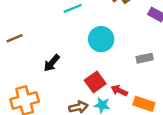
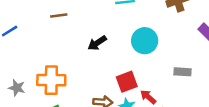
black arrow: (52, 63) -> (97, 43), moved

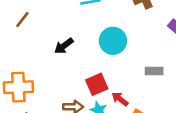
brown line: (59, 15) -> (22, 20), turned -42

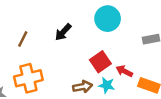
brown line: (22, 20) -> (23, 39), moved

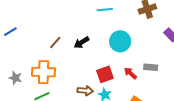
brown line: (23, 39) -> (55, 43), moved
red arrow: (124, 71) -> (130, 73), moved

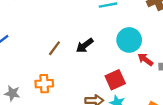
orange cross: (44, 72) -> (44, 84), size x0.7
red arrow: (130, 73) -> (145, 59), moved

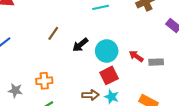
cyan circle: (129, 40) -> (107, 51), moved
brown line: (54, 48) -> (53, 33), moved

